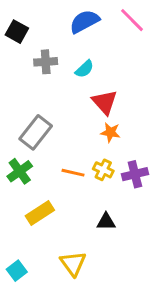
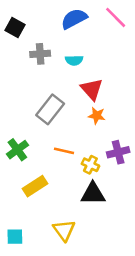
cyan semicircle: (85, 69) -> (74, 60), turned 42
gray rectangle: (36, 132) -> (50, 109), moved
yellow cross: (103, 170) -> (90, 165), moved
black triangle: (106, 222) -> (93, 194), size x1.5
cyan square: (17, 271) -> (15, 237), turned 36

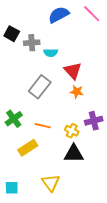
black square: (15, 28) -> (12, 34), moved
cyan semicircle: (74, 60) -> (51, 53), moved
orange line: (64, 151) -> (43, 126), moved

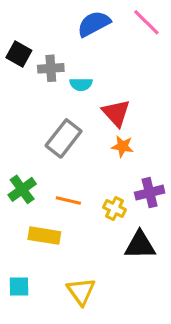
yellow rectangle: (28, 148) -> (44, 236), turned 42
black triangle: (74, 154) -> (140, 245), moved
cyan square: (12, 188) -> (19, 287), moved

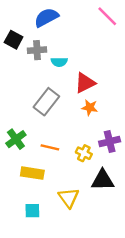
blue semicircle: (94, 24) -> (46, 17), moved
red triangle: (116, 113) -> (85, 83), turned 45
cyan square: (19, 287) -> (32, 211), moved
yellow triangle: (81, 291) -> (69, 198), moved

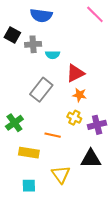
blue semicircle: (46, 17) -> (41, 15), turned -145
orange line: (50, 147) -> (53, 135), moved
yellow cross: (84, 153) -> (74, 118), moved

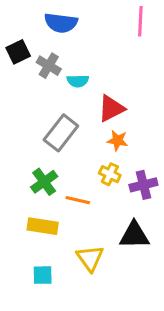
pink line: (95, 14) -> (140, 21), turned 48
black square: (12, 35) -> (18, 52), turned 35
gray cross: (33, 44) -> (49, 66), turned 35
green cross: (14, 123) -> (44, 182), moved

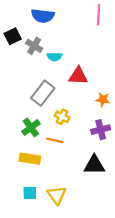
red triangle: (111, 108) -> (78, 76), turned 30
orange star: (117, 141) -> (103, 100), moved
yellow cross: (110, 174) -> (62, 117), moved
yellow triangle: (90, 258) -> (57, 195), moved

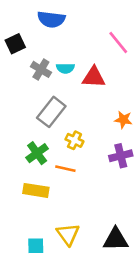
pink line: (99, 15) -> (118, 42), moved, turned -42
gray cross: (34, 46) -> (41, 69), moved
red triangle: (78, 76) -> (94, 77), moved
black triangle: (94, 165) -> (116, 239), moved
cyan square: (30, 193) -> (36, 246), moved

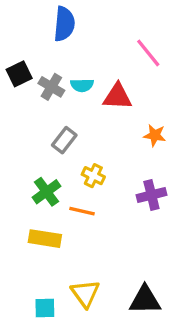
blue semicircle: (51, 19) -> (64, 24), turned -92
black square: (15, 44) -> (19, 74), moved
gray rectangle: (51, 112) -> (64, 140), size x0.7
orange star: (123, 120) -> (155, 135), moved

